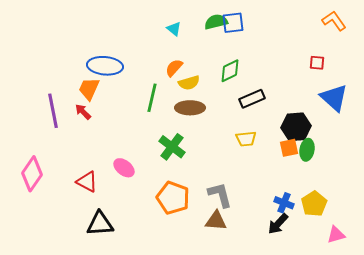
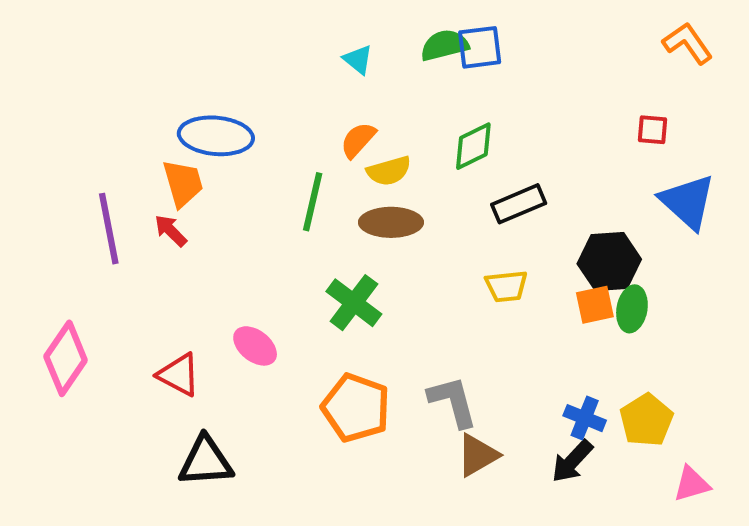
orange trapezoid: (89, 89) -> (183, 183), turned 140
brown triangle: (216, 221) -> (477, 455), moved, turned -35

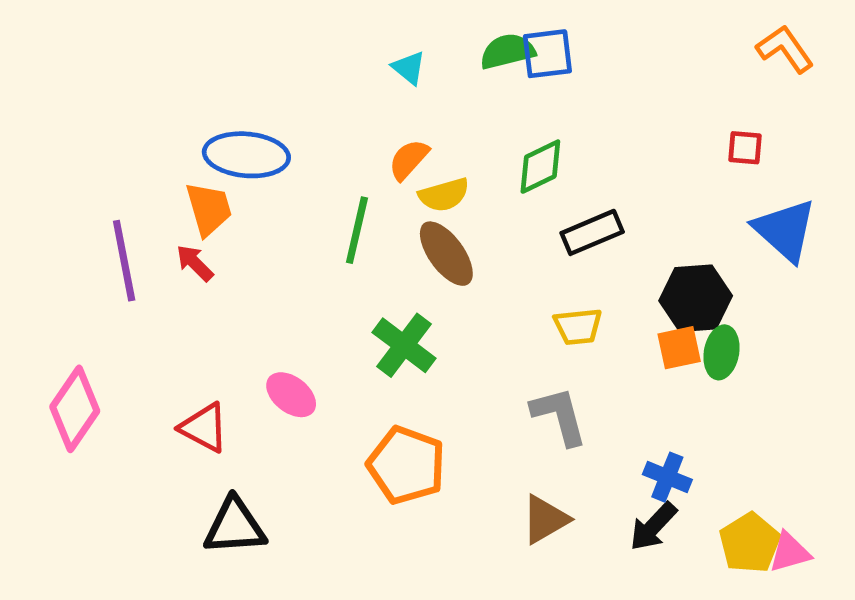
brown ellipse: (391, 222) -> (446, 254), turned 54
gray L-shape: (453, 402) -> (559, 416), moved
yellow pentagon: (646, 420) -> (750, 543), moved

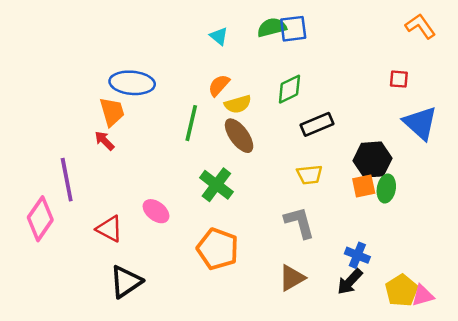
purple line: (124, 261) -> (67, 180), moved
black triangle: (235, 526) -> (126, 282), turned -30

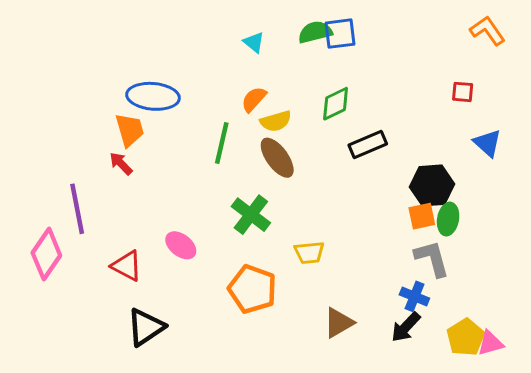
blue triangle: (420, 123) -> (487, 143), size x0.7
yellow trapezoid: (310, 175) -> (309, 253), moved
gray L-shape: (299, 223) -> (432, 258), moved

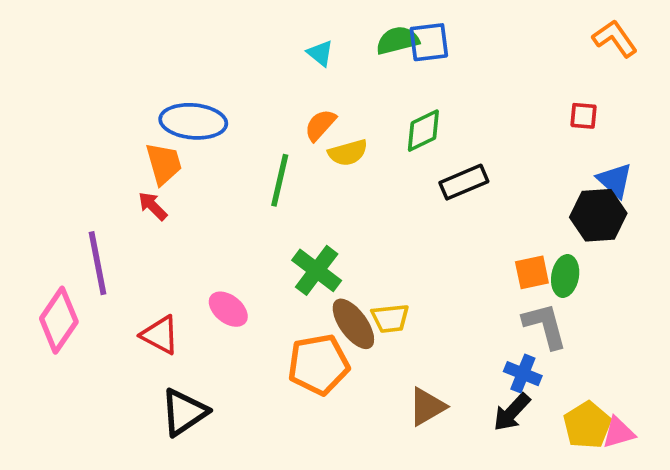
brown ellipse: (277, 158) -> (353, 324), moved
black hexagon: (432, 185) -> (598, 215), moved
orange pentagon: (252, 289) -> (318, 364), turned -30

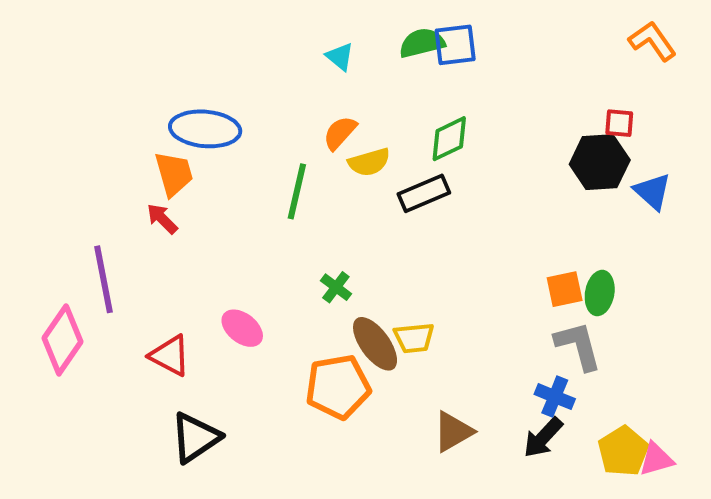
black rectangle: (464, 182) -> (424, 193), moved
black hexagon: (598, 215) -> (600, 162), moved
green cross: (317, 270) -> (336, 287), size x0.6

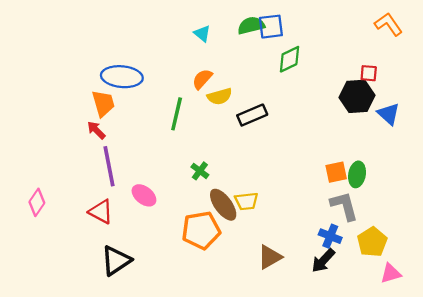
green diamond: (449, 139) -> (289, 59), moved
purple line: (103, 279) -> (109, 166), moved
pink diamond: (62, 340) -> (37, 202), size x0.7
yellow pentagon: (623, 451) -> (372, 242), moved

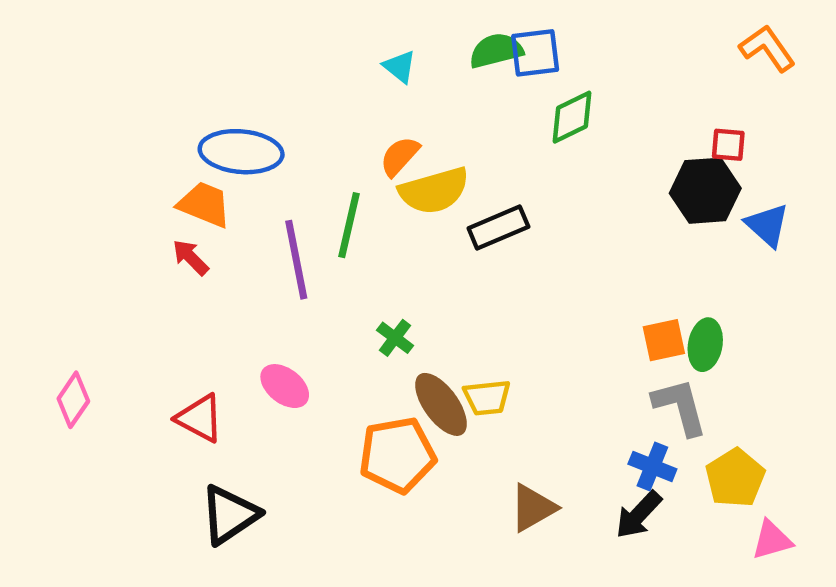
yellow semicircle: (220, 96) -> (434, 191), size x1.4
orange trapezoid: (103, 103) -> (204, 205), turned -52
purple line: (109, 166) -> (296, 260), moved

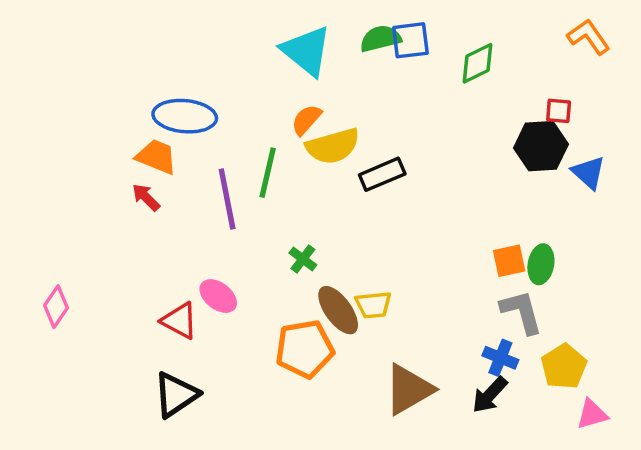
cyan triangle: (400, 67) -> (306, 51), size x2.0
green diamond: (572, 117) -> (477, 63), moved
red triangle: (200, 418) -> (179, 321), moved
brown triangle: (533, 508) -> (409, 389), size x1.4

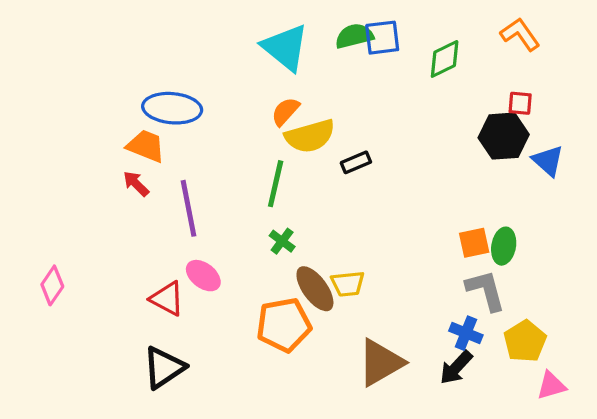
orange L-shape: (589, 37) -> (520, 34), moved
green line: (268, 173) -> (276, 184), moved
black rectangle: (382, 174) -> (356, 162), size x0.7
purple line: (227, 199) -> (189, 208), moved

